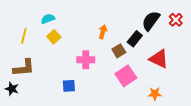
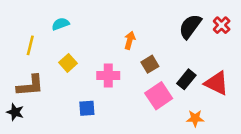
yellow square: (54, 37) -> (68, 63), moved
black rectangle: (135, 39) -> (186, 79), moved
red triangle: (159, 59) -> (217, 83), moved

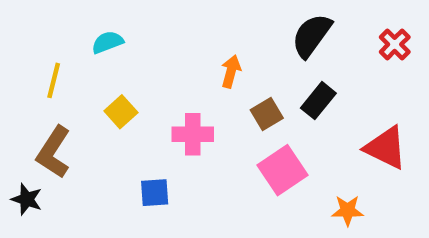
black semicircle: (190, 26) -> (312, 36), moved
black rectangle: (186, 79) -> (318, 101), moved
brown L-shape: (30, 86) -> (54, 152), turned 128

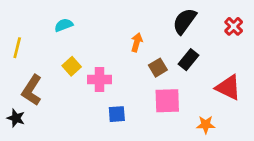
yellow line: (54, 80) -> (17, 48), moved
pink cross: (193, 134) -> (100, 80), moved
pink square: (282, 170) -> (167, 101), turned 32
blue square: (155, 193) -> (117, 114), moved

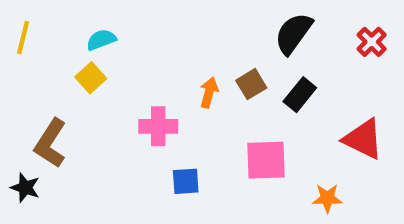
orange arrow: (137, 42) -> (209, 93), moved
yellow line: (17, 48) -> (23, 38), moved
yellow square: (72, 66) -> (91, 78), moved
brown square: (158, 68) -> (251, 84), moved

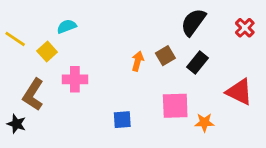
yellow line: (23, 38) -> (15, 39), moved, turned -70
yellow square: (91, 78) -> (47, 51), moved
pink cross: (158, 126) -> (75, 79), moved
orange star: (327, 198) -> (204, 122), moved

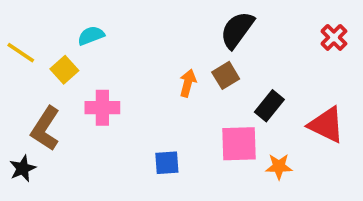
black semicircle: (193, 22) -> (237, 30), moved
black rectangle: (197, 63) -> (269, 106), moved
black star: (16, 124) -> (23, 168), turned 30

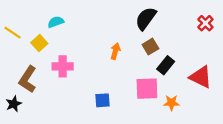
brown square: (226, 75) -> (150, 47), moved

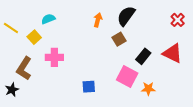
brown square: (150, 47) -> (119, 39), moved
orange arrow: (115, 51) -> (98, 20), moved
red triangle: (201, 77) -> (173, 53), moved
pink square: (147, 89) -> (127, 77), turned 30

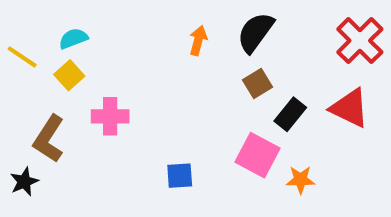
cyan semicircle: (48, 19) -> (73, 38), moved
red cross: (178, 20) -> (360, 41), size x1.6
brown square: (119, 39) -> (258, 84), moved

